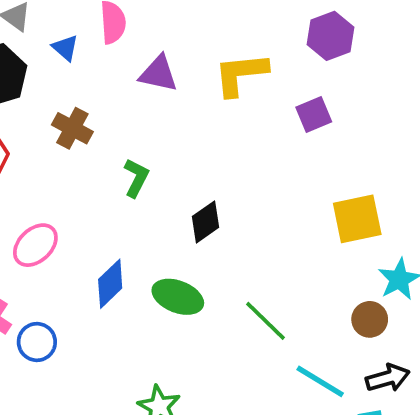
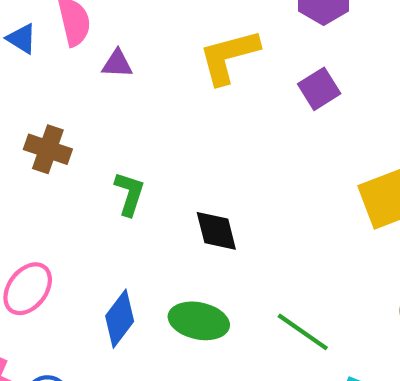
blue triangle: (65, 48) -> (22, 39), moved
purple triangle: (158, 74) -> (117, 64), moved, size x0.7
black diamond: (205, 222) -> (216, 231), turned -60

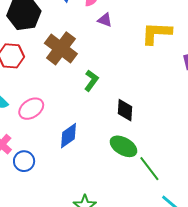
brown cross: (48, 149) -> (61, 48), size x1.5
green ellipse: (199, 321) -> (123, 146), moved

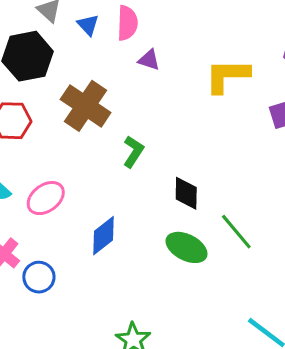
green line: (149, 169) -> (236, 232), moved

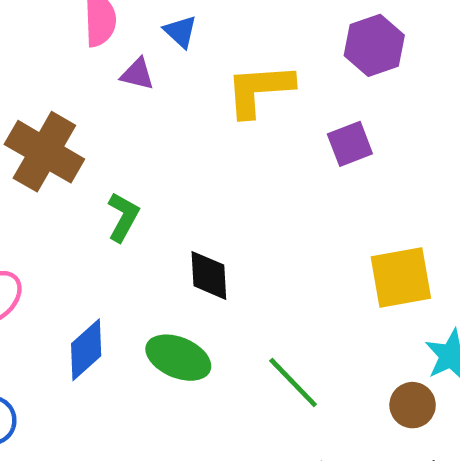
blue triangle: (88, 25) -> (180, 32), moved
green line: (236, 232) -> (293, 382), moved
green ellipse: (187, 247) -> (178, 358), moved

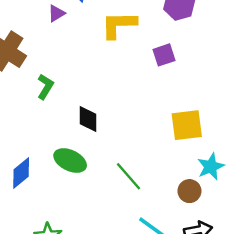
purple triangle: (137, 74) -> (56, 13), turned -48
blue diamond: (86, 350) -> (21, 173), moved

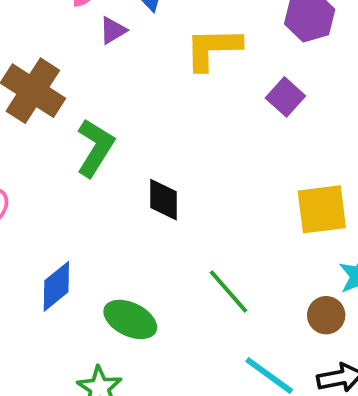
purple square: (164, 55) -> (285, 97), turned -30
green L-shape: (45, 87) -> (95, 148), size x1.4
green ellipse: (70, 161) -> (130, 319), moved

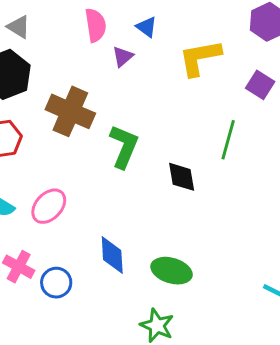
blue diamond: (56, 286) -> (112, 255), turned -45
green line: (229, 291) -> (228, 140), moved, turned 66

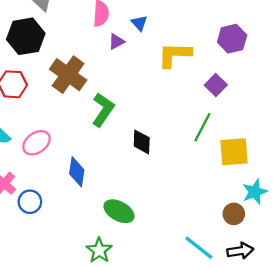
green line: (228, 140) -> (202, 127), moved
blue diamond: (112, 255) -> (77, 172), moved

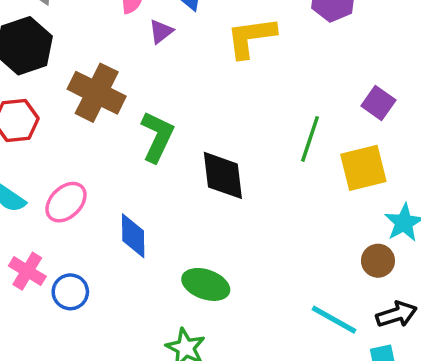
purple square: (216, 85) -> (378, 103), moved
black diamond: (142, 142) -> (223, 175), size x1.4

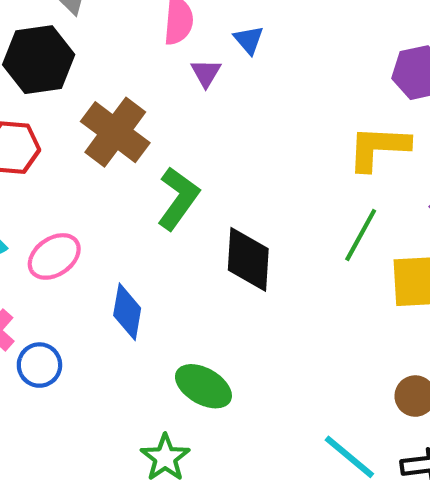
purple triangle: (161, 31) -> (206, 73), turned -32
yellow L-shape: (251, 37) -> (378, 148), moved

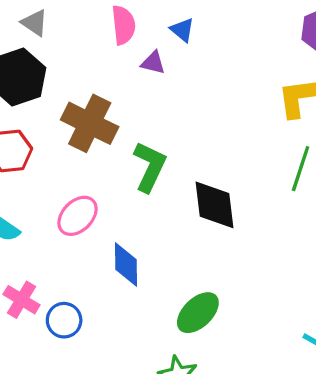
purple triangle: (206, 73) -> (153, 63), turned -36
pink ellipse: (54, 256) -> (78, 216), moved
green ellipse: (203, 386) -> (198, 313), turned -63

